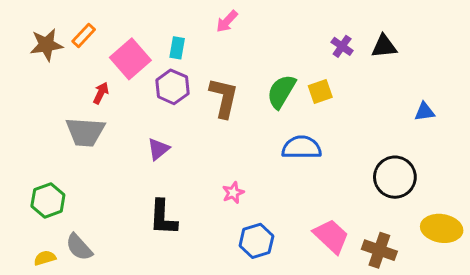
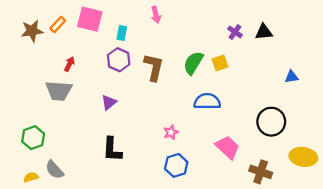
pink arrow: (227, 21) -> (156, 15), turned -56
pink square: (130, 59) -> (90, 19), moved, turned -35
pink star: (233, 193) -> (171, 132), moved
pink trapezoid: (331, 236) -> (227, 147), moved

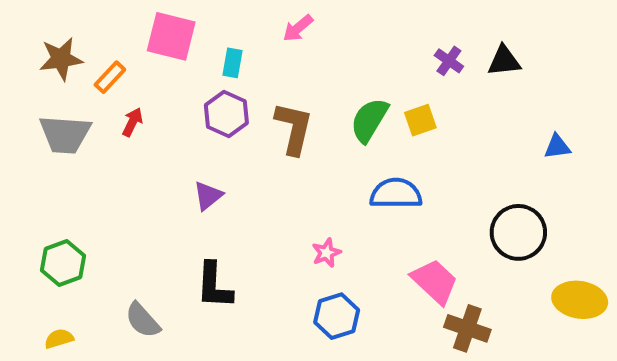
pink arrow: (156, 15) -> (298, 28), turned 63
orange rectangle: (58, 24) -> (110, 77), moved
gray trapezoid: (59, 91) -> (65, 134), moved
gray semicircle: (54, 170) -> (143, 320), moved
brown cross: (261, 172) -> (467, 328), moved

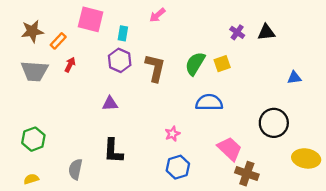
purple triangle: (208, 196) -> (110, 103), turned 35
gray semicircle: (143, 320) -> (75, 169), turned 54

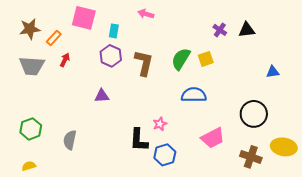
pink arrow: (157, 15) -> (146, 14), turned 56
pink trapezoid: (230, 149) -> (213, 138), turned 110
black L-shape: (113, 151) -> (139, 140), moved
gray semicircle: (75, 169) -> (70, 140), moved
brown cross: (247, 174) -> (251, 157), moved

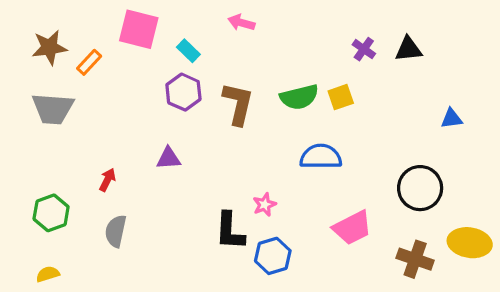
cyan rectangle: (114, 31) -> (188, 51), turned -56
green semicircle: (181, 59) -> (299, 97), turned -135
red arrow: (65, 60) -> (107, 180), moved

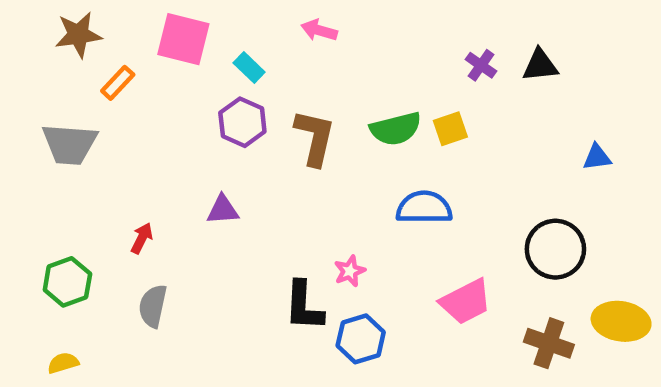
brown star: (49, 47) -> (78, 35), moved

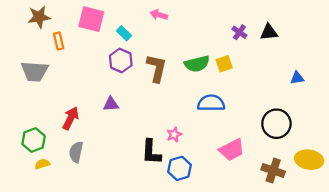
orange rectangle: (118, 83) -> (59, 41), turned -56
red arrow: (142, 238) -> (71, 118), size x1.5
yellow semicircle: (63, 363) -> (42, 164), moved

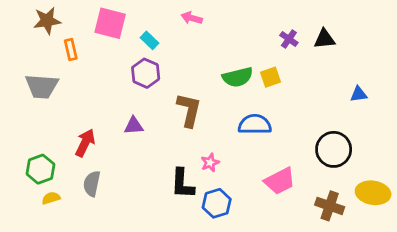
brown L-shape: (157, 68) -> (189, 110), moved

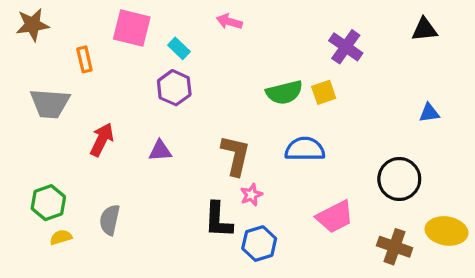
brown star: (47, 21) -> (33, 25), moved
purple cross: (289, 39) -> (346, 47), size x1.5
black triangle: (324, 39) -> (424, 29), moved
brown L-shape: (189, 110) -> (236, 155), moved
red arrow: (85, 143) -> (102, 140), moved

